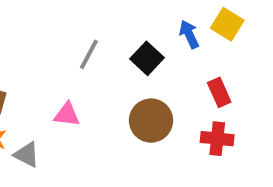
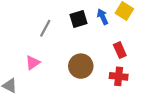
black square: (147, 58) -> (78, 19), moved, turned 30
pink triangle: (67, 115) -> (33, 63), turned -42

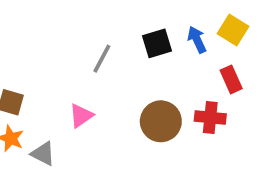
red rectangle: (120, 50) -> (231, 79), moved
red cross: (119, 76) -> (210, 117), moved

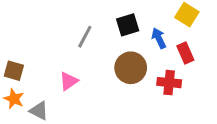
blue arrow: (197, 40) -> (159, 38), moved
brown circle: (161, 121) -> (131, 68), moved

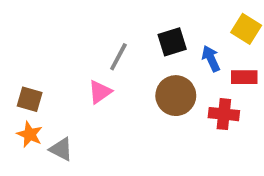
red rectangle: (185, 53) -> (244, 77), turned -66
pink triangle: (69, 81) -> (100, 92), moved

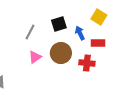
pink triangle: (100, 92) -> (35, 57), moved

